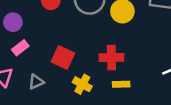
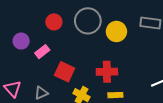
pink rectangle: (20, 48) -> (42, 52), moved

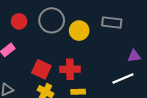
red square: (65, 72) -> (41, 69), moved

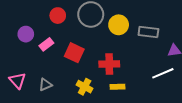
gray rectangle: (112, 22) -> (148, 32), moved
red square: (41, 69) -> (74, 53), moved

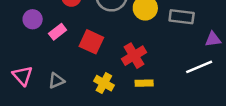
red cross: (109, 64) -> (134, 56), turned -30

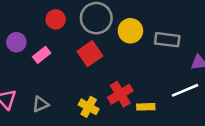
red square: (91, 42) -> (90, 54), moved, turned 30
red cross: (134, 56) -> (120, 94), moved
yellow rectangle: (144, 83) -> (146, 107), moved

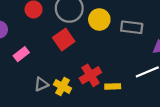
pink rectangle: (42, 55) -> (21, 54), moved
gray triangle: (40, 104) -> (41, 84), moved

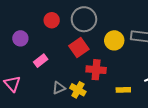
yellow circle: (99, 19) -> (114, 40), moved
red cross: (90, 75) -> (96, 70), moved, turned 36

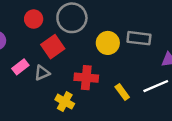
red square: (79, 47) -> (53, 47), moved
gray triangle: (59, 88) -> (42, 73), moved
yellow rectangle: (123, 90) -> (122, 92), moved, turned 56

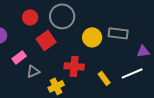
gray triangle: (42, 73) -> (33, 71), moved
yellow cross: (65, 102) -> (56, 86), turned 35

